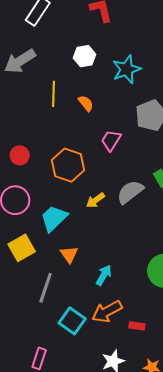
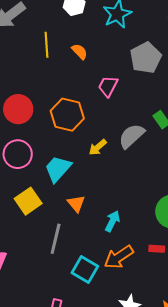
red circle: (20, 155) -> (18, 109), size x1.5
red rectangle: (137, 326) -> (157, 249), moved

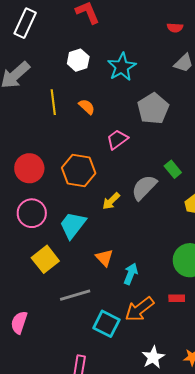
pink trapezoid: (108, 86) -> (117, 139), turned 30
orange triangle: (76, 204) -> (104, 258), moved
gray line: (56, 239) -> (75, 295), turned 64

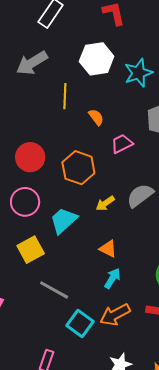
white hexagon: (78, 60) -> (97, 59), size x1.5
orange semicircle: (87, 107) -> (96, 117), moved
orange triangle: (104, 258) -> (108, 249), moved, turned -30
gray line: (75, 295) -> (54, 290), turned 36

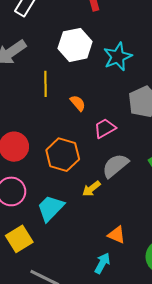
gray semicircle: (140, 196) -> (115, 166), moved
orange triangle: (108, 249) -> (117, 235), moved

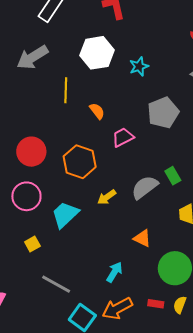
cyan star: (118, 57) -> (139, 66), size x0.7
gray semicircle: (115, 166) -> (145, 187), moved
orange triangle: (117, 235) -> (142, 238), moved
yellow square: (19, 239) -> (32, 244), size x0.6

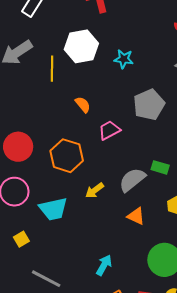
cyan star: (139, 66) -> (124, 59), turned 30
yellow line: (66, 90) -> (52, 69), moved
green rectangle: (173, 176) -> (160, 167), turned -42
cyan trapezoid: (65, 215) -> (53, 209), turned -148
orange triangle: (142, 238) -> (136, 216), moved

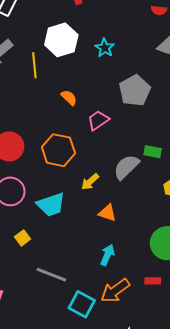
cyan star: (124, 59) -> (105, 48), turned 30
orange triangle: (136, 216) -> (107, 213), moved

